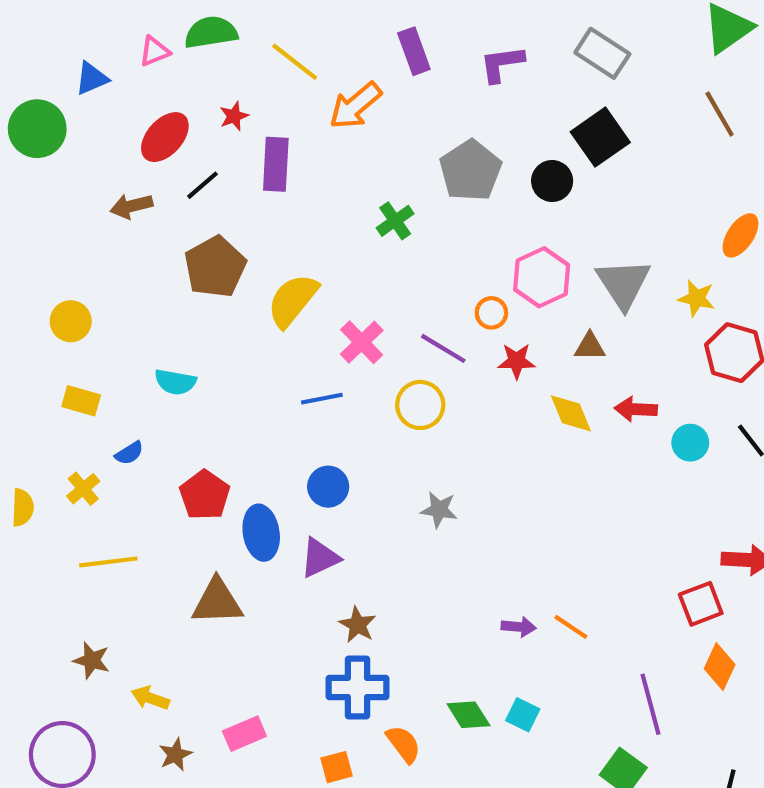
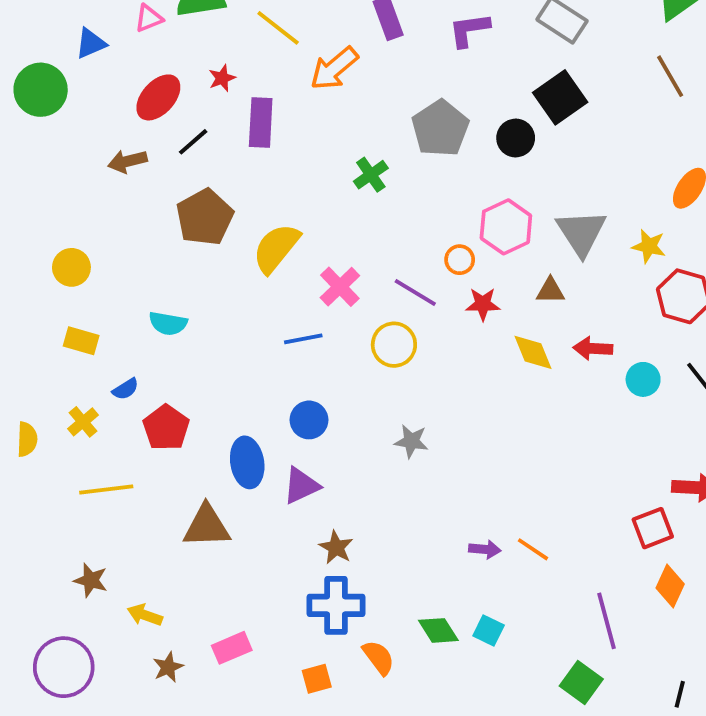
red pentagon: (205, 495) -> (166, 428), moved

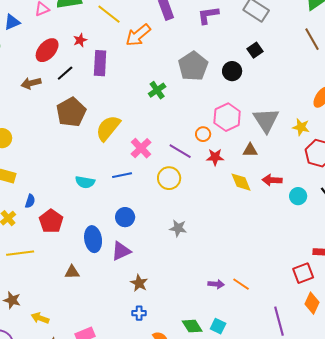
black square: (560, 97) -> (255, 50), size x0.6
cyan semicircle: (168, 323) -> (85, 182), moved
blue semicircle: (126, 389) -> (30, 201), turned -40
brown triangle: (207, 526) -> (72, 272), size x0.6
blue cross: (336, 605) -> (139, 313), size x0.5

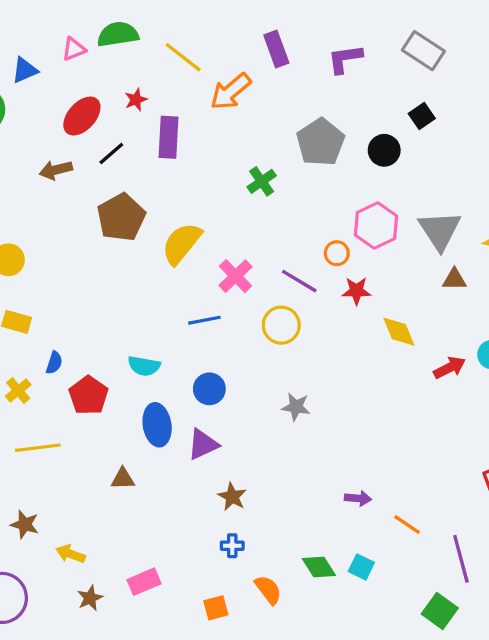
brown triangle: (250, 150) -> (454, 279), moved
red arrow: (272, 180) -> (450, 368), moved, turned 150
cyan semicircle: (85, 182) -> (144, 366), moved
orange line: (241, 284) -> (407, 524), moved

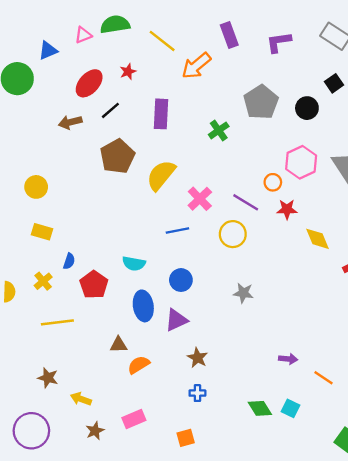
purple rectangle: (169, 137) -> (161, 114), moved
orange semicircle: (268, 590) -> (139, 365), moved, turned -85

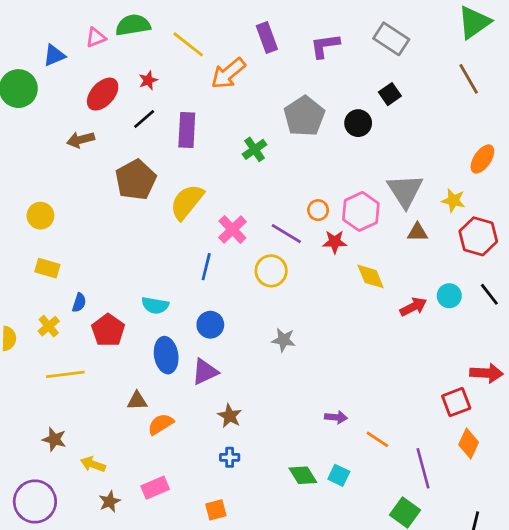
black line: (110, 110) -> (144, 119), moved
pink hexagon: (301, 162) -> (361, 211), moved
blue line: (177, 231) -> (206, 267), turned -65

